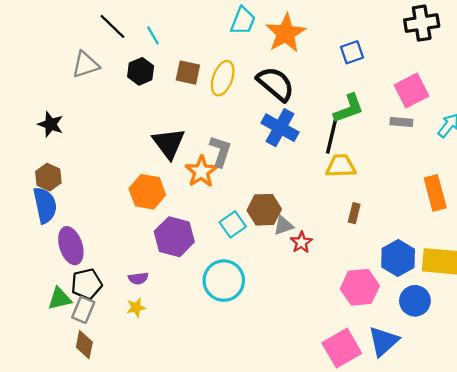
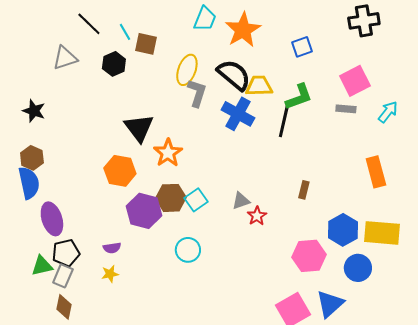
brown square: (188, 73) -> (146, 44), moved
gray L-shape: (220, 151) -> (197, 93), moved
yellow trapezoid: (341, 166) -> (259, 86), moved
brown hexagon: (264, 210) -> (171, 198), moved
cyan circle: (224, 281) -> (188, 250), size x0.7

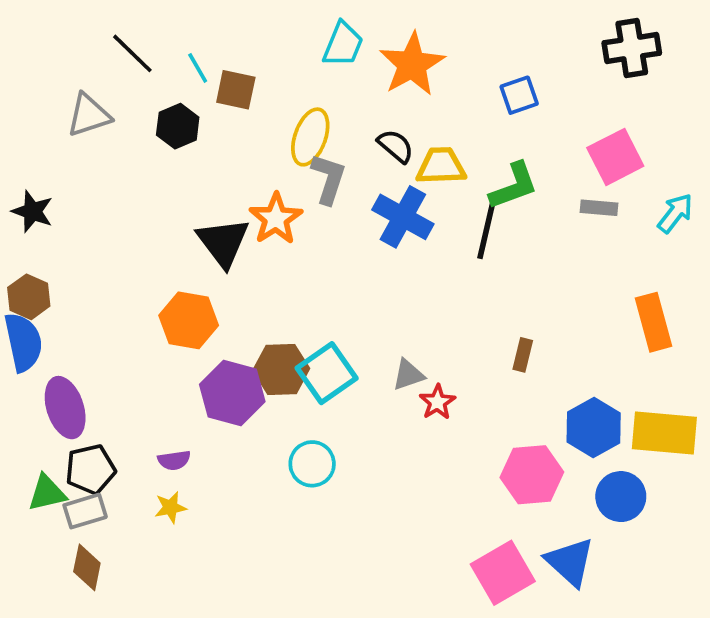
black semicircle: (234, 75) -> (396, 146), size x0.6
orange star: (168, 153) -> (276, 219), moved
cyan square: (196, 200) -> (327, 373), size x1.4
gray rectangle: (63, 276) -> (85, 511), turned 50
blue triangle: (330, 304) -> (570, 562), turned -36

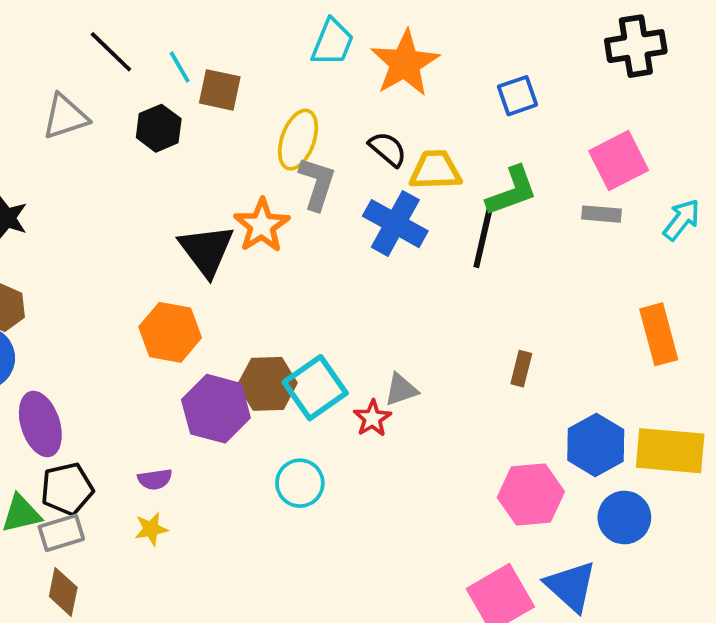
red star: (437, 402) -> (372, 418), moved

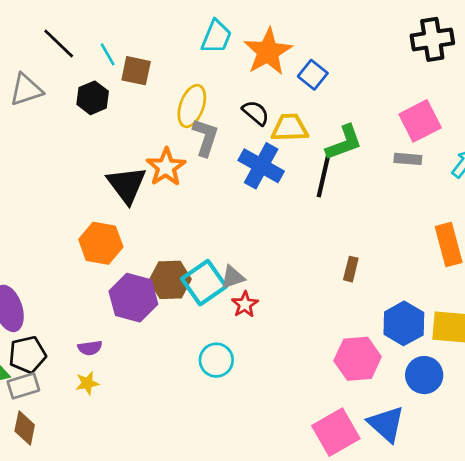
blue square: (517, 96) -> (313, 75), moved, turned -32
gray triangle: (401, 390) -> (233, 277), moved
cyan circle: (300, 483) -> (216, 360), moved

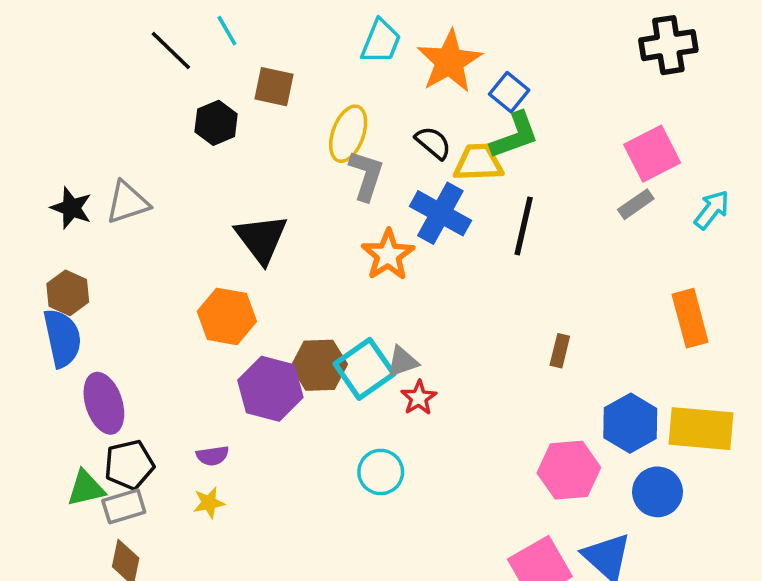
cyan line: (108, 54) -> (227, 31), moved
gray triangle: (26, 90) -> (127, 202), moved
green L-shape: (344, 143) -> (515, 136), moved
gray rectangle: (408, 159) -> (636, 204), turned -40
orange star: (166, 167) -> (388, 255), moved

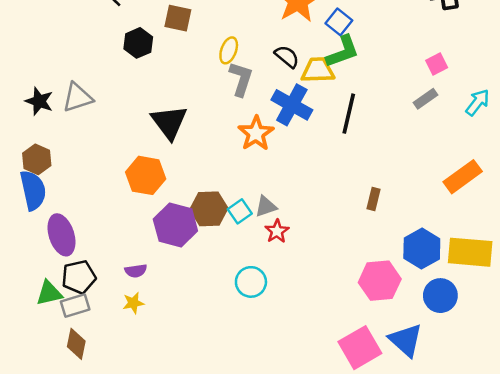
yellow ellipse: (348, 134) -> (229, 50), size x0.7
pink square: (652, 154) -> (437, 64), size x0.6
orange rectangle: (690, 318) -> (463, 177), turned 69
cyan square: (364, 369) -> (240, 211), size x0.6

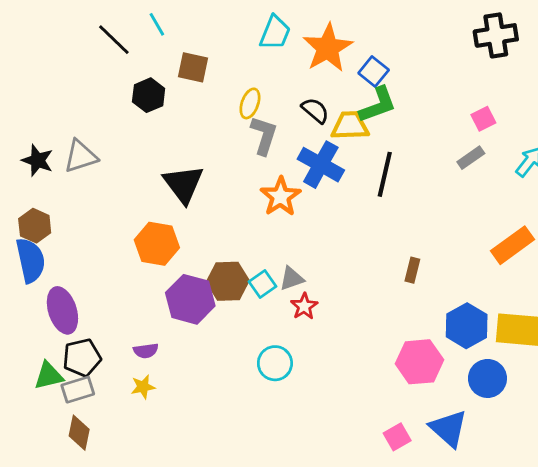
pink square: (360, 348) -> (397, 437), size x0.6

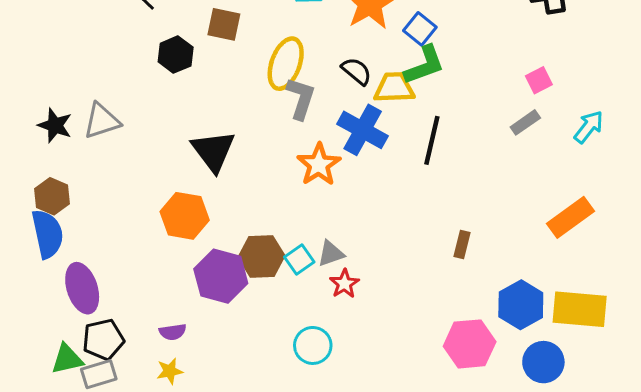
yellow ellipse: (250, 103) -> (286, 64), size x1.6

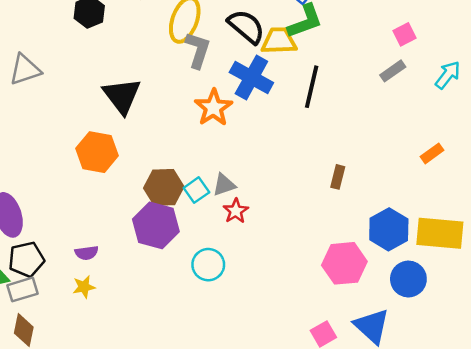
black semicircle: (356, 71) -> (246, 26), size x1.4
orange rectangle: (571, 217) -> (432, 153), size x0.6
purple hexagon: (221, 276) -> (156, 225), moved

